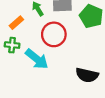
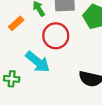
green cross: (12, 45) -> (12, 79), moved

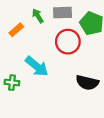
red circle: (56, 36) -> (68, 42), moved

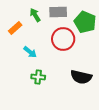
cyan arrow: (37, 66) -> (30, 52), moved, size x0.6
green cross: (12, 83) -> (38, 77), moved

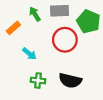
black semicircle: (81, 77) -> (70, 81), moved

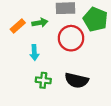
green arrow: (35, 14) -> (40, 23), moved, turned 112
cyan arrow: (29, 54) -> (34, 53), turned 48

